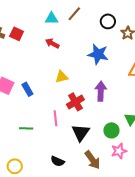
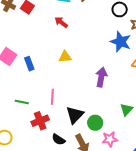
blue star: (98, 54) -> (121, 42), moved
red cross: (75, 102) -> (40, 121), moved
green circle: (111, 130) -> (95, 123), moved
black semicircle: (58, 161) -> (59, 139), moved

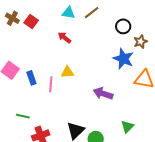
purple arrow: (101, 77) -> (103, 94), turned -84
pink line: (52, 97) -> (51, 84), moved

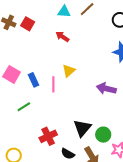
yellow triangle: (67, 72) -> (69, 71), turned -32
green line: (23, 116) -> (24, 107), moved, turned -40

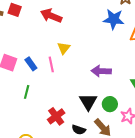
red arrow: (62, 37) -> (51, 16), size x1.5
purple arrow: (106, 89) -> (101, 71), moved
green line: (24, 107) -> (27, 92), turned -32

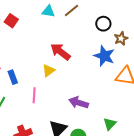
red arrow: (51, 16) -> (60, 52), moved
pink line: (51, 64) -> (34, 95), moved

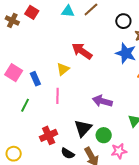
red square: (11, 21) -> (32, 12), moved
yellow triangle: (49, 71) -> (63, 69), moved

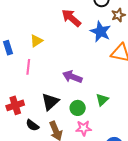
red arrow: (82, 51) -> (71, 18), moved
green circle: (104, 135) -> (78, 108), moved

